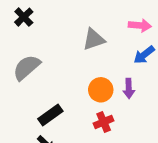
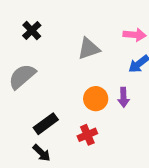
black cross: (24, 17) -> (32, 31), moved
red cross: (104, 122) -> (87, 135), moved

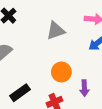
purple arrow: (123, 97) -> (84, 88), moved

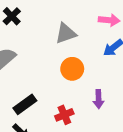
orange circle: (61, 72) -> (72, 69), moved

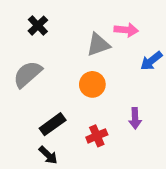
pink arrow: (109, 20) -> (126, 30), moved
orange circle: (72, 69) -> (92, 84), moved

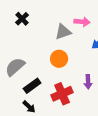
gray semicircle: (28, 74) -> (15, 67), moved
red cross: (97, 136) -> (62, 94), size x1.5

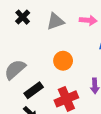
gray triangle: (63, 32) -> (55, 21), moved

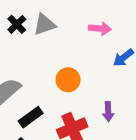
gray triangle: (55, 21) -> (44, 24), moved

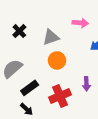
black cross: (17, 24) -> (19, 31), moved
gray triangle: (44, 24) -> (51, 37), moved

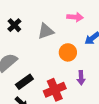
orange circle: (57, 60) -> (68, 52), moved

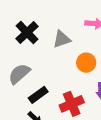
black cross: (14, 25) -> (27, 32), size x1.5

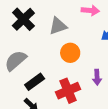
orange circle: (86, 63) -> (70, 53), moved

